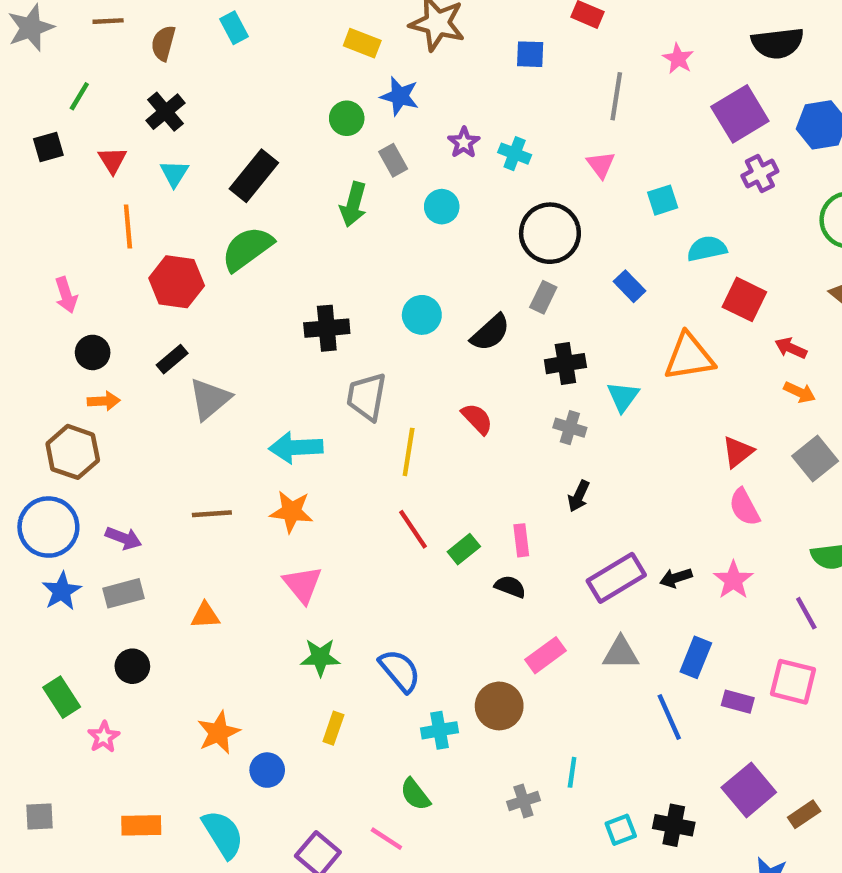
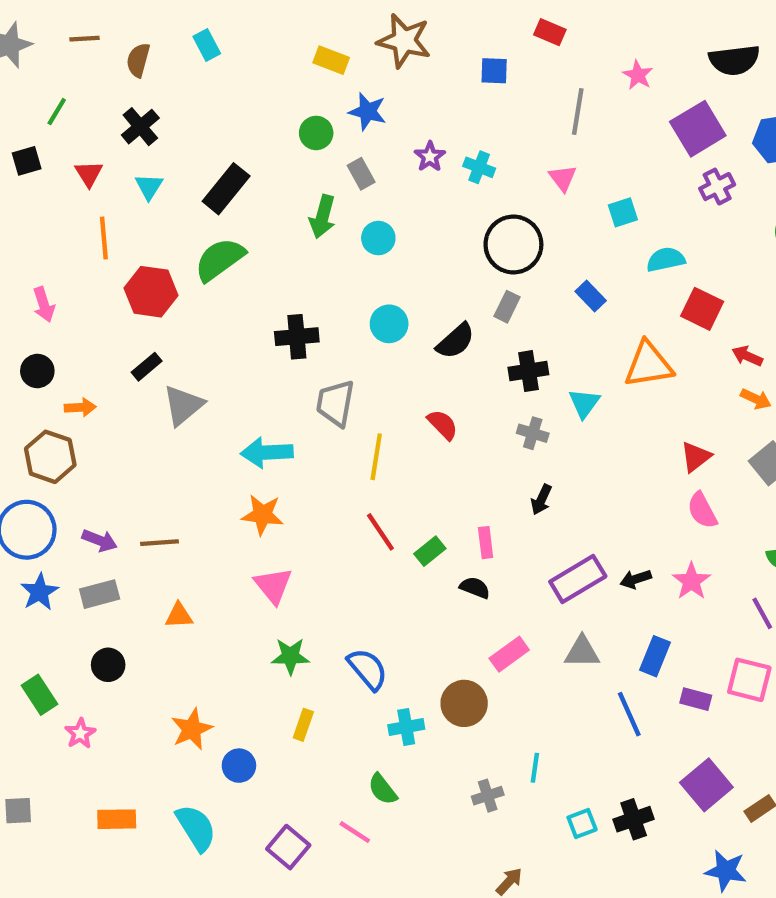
cyan circle: (442, 207) -> (378, 238), moved
black circle: (93, 352) -> (37, 371), moved
brown line: (212, 514) -> (160, 543), moved
black cross: (674, 825) -> (634, 819), turned -30

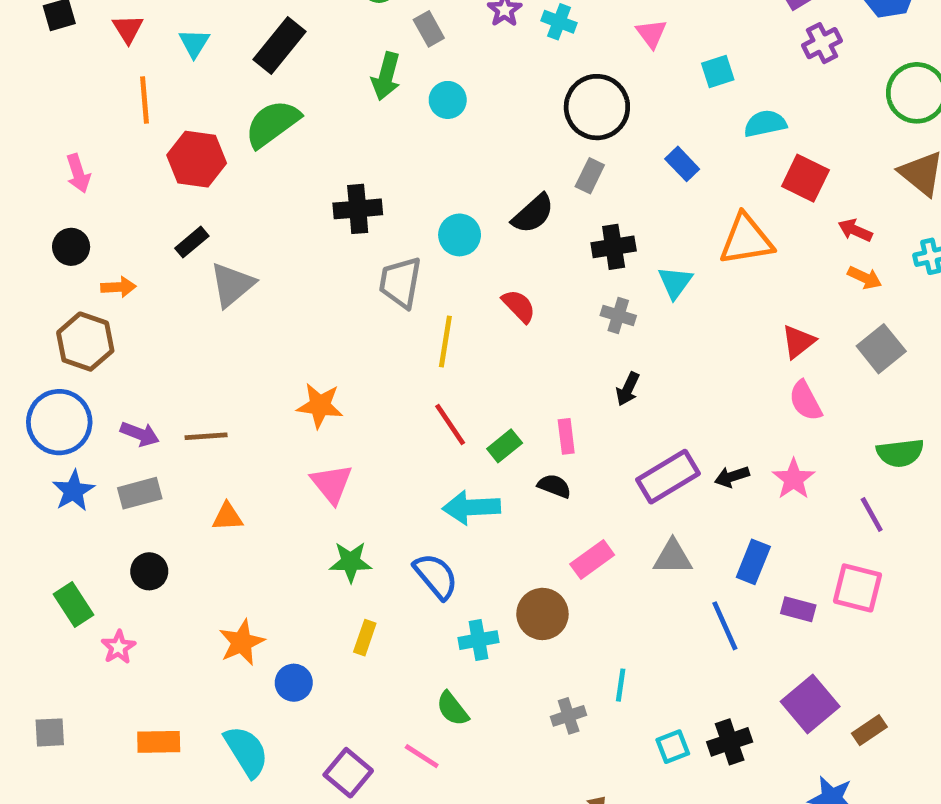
cyan circle: (389, 324) -> (460, 235), moved
cyan arrow: (267, 452) -> (471, 507), moved

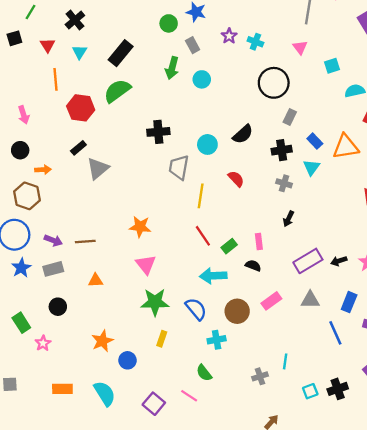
blue rectangle: (682, 164) -> (315, 141), moved
gray rectangle: (590, 176) -> (290, 117), moved
green star: (351, 562) -> (155, 302), size x1.4
brown circle: (542, 614) -> (237, 311), moved

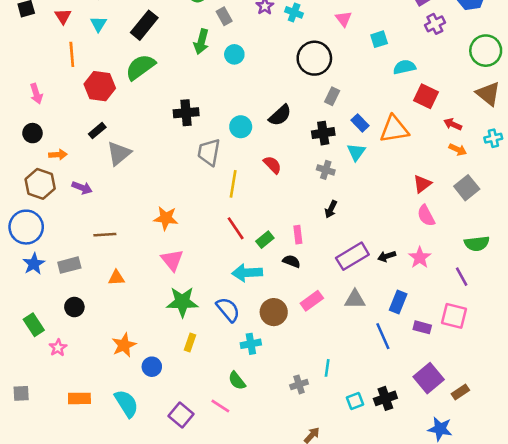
purple arrow: (53, 240) -> (82, 188), moved

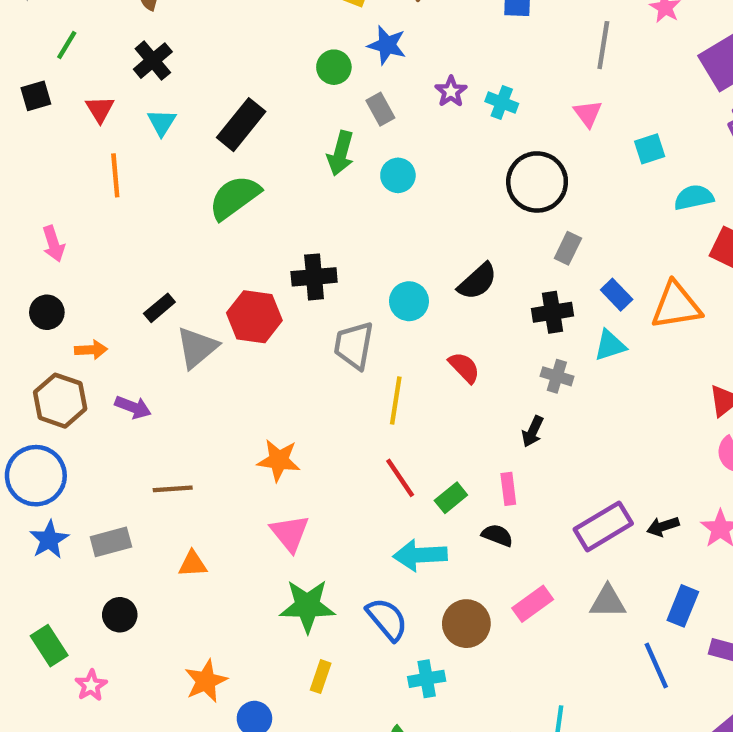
red hexagon: (100, 86) -> (254, 317), moved
cyan triangle: (356, 152) -> (610, 345), turned 36
black arrow: (331, 209) -> (533, 431), moved

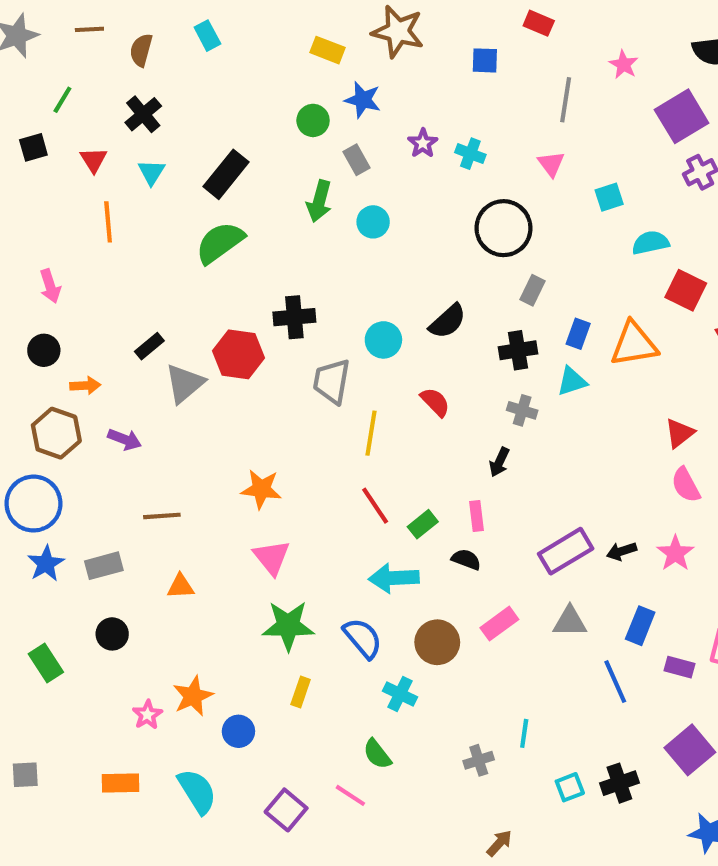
blue rectangle: (617, 295) -> (578, 334), turned 64
cyan cross: (427, 679) -> (400, 694), turned 36
pink star: (91, 685) -> (147, 715), moved

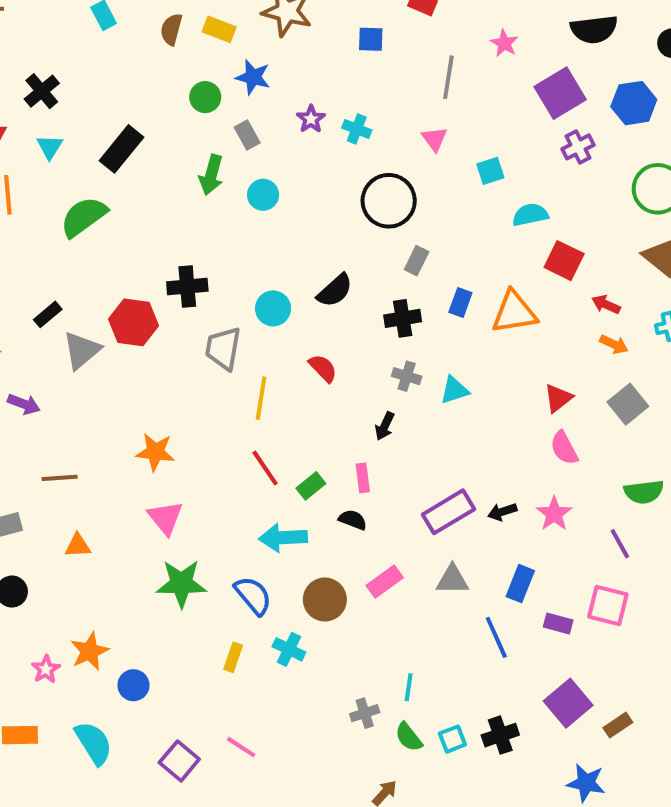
brown semicircle: (141, 50) -> (171, 29), moved
green semicircle: (220, 243) -> (84, 217), moved
cyan triangle: (572, 381) -> (454, 390), moved
yellow rectangle: (301, 692) -> (233, 657), moved
green semicircle: (377, 754) -> (409, 737), moved

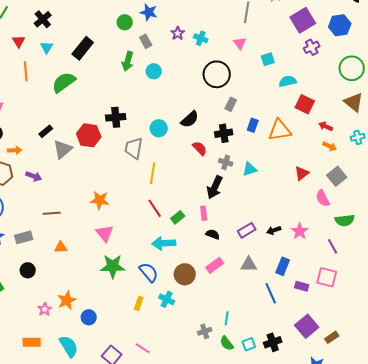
red semicircle: (323, 368) -> (200, 148), moved
black arrow: (385, 426) -> (215, 187), size x1.6
pink semicircle: (564, 448) -> (323, 198), moved
purple rectangle: (448, 512) -> (247, 230), size x0.7
black semicircle: (353, 520) -> (213, 234), moved

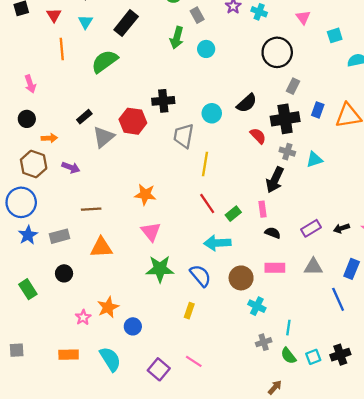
black cross: (224, 133) -> (285, 119), size x1.4
orange triangle: (61, 247) -> (101, 247), size x1.5
pink rectangle: (215, 265) -> (275, 268), turned 36
cyan cross: (167, 299) -> (257, 306), moved

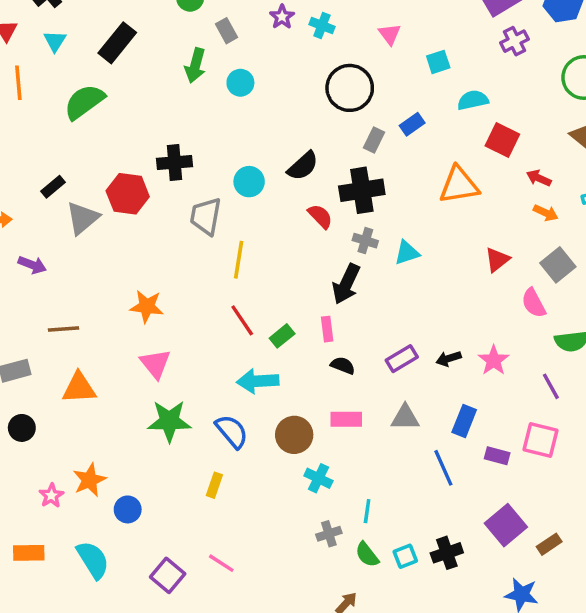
blue rectangle: (318, 110) -> (412, 124), moved, turned 35

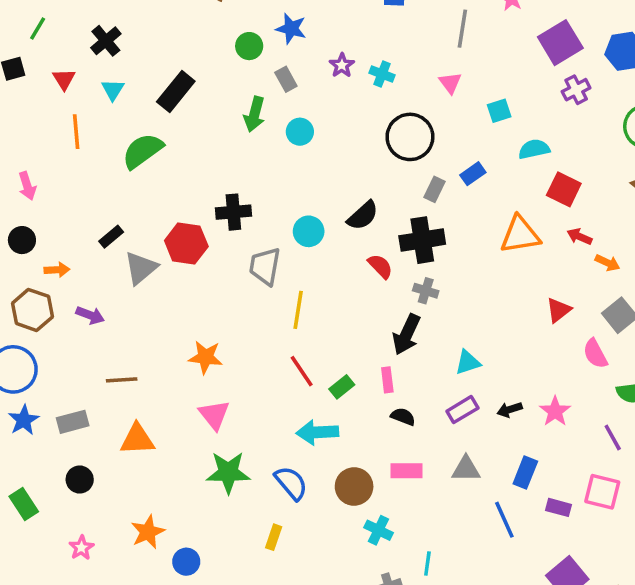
red arrow: (539, 178) -> (580, 237), moved
cyan triangle: (407, 253) -> (468, 362), moved
pink star: (51, 496) -> (81, 548), moved

